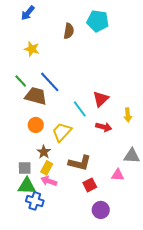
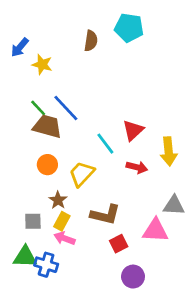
blue arrow: (28, 13) -> (20, 47), moved
green line: (21, 81) -> (38, 108), moved
yellow arrow: (128, 115) -> (169, 151), size x1.5
pink triangle: (118, 175) -> (155, 230), size x1.5
green triangle: (27, 186) -> (25, 257), moved

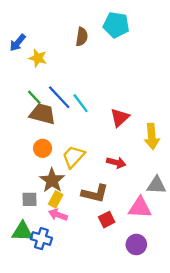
cyan line: (105, 144) -> (81, 103), moved
red arrow: (137, 167) -> (116, 163), moved
brown star: (58, 200) -> (52, 180), size x1.5
purple circle: (133, 277) -> (136, 244), moved

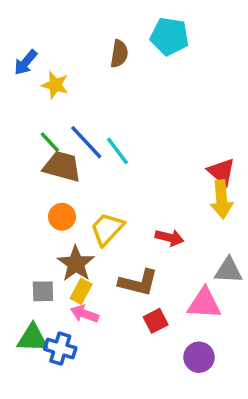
red triangle: (120, 117) -> (222, 172), moved, turned -36

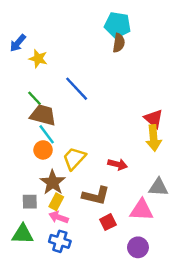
brown semicircle: (119, 54) -> (119, 43), moved
blue line: (86, 142) -> (77, 89), moved
cyan line: (117, 151) -> (47, 134), moved
blue cross: (60, 349) -> (60, 241), moved

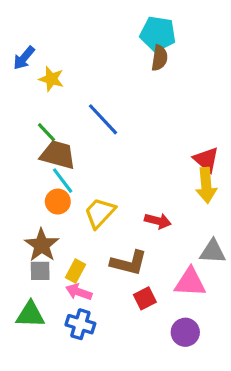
brown star: (53, 182) -> (42, 245), moved

